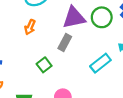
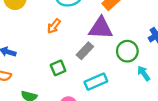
green circle: (102, 17) -> (127, 51), moved
cyan rectangle: (100, 63) -> (96, 82), moved

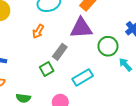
gray rectangle: (85, 51) -> (60, 52), moved

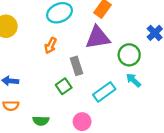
gray rectangle: (60, 52) -> (76, 66), turned -49
cyan arrow: (125, 65) -> (133, 80), moved

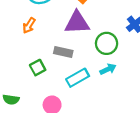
gray rectangle: (76, 66) -> (63, 52), moved, turned -66
cyan arrow: (133, 80) -> (108, 69), turned 105

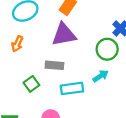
green circle: (107, 43) -> (107, 49), moved
cyan rectangle: (78, 78) -> (72, 88), turned 30

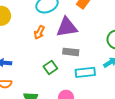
purple triangle: (64, 35) -> (67, 27), moved

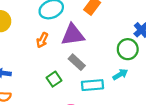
gray rectangle: (71, 52) -> (77, 62), turned 35

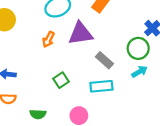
gray rectangle: (77, 62) -> (104, 60), moved
cyan arrow: (120, 74) -> (140, 72), moved

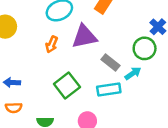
cyan arrow: (140, 72) -> (133, 73), moved
green square: (61, 80) -> (67, 86), size x1.5

